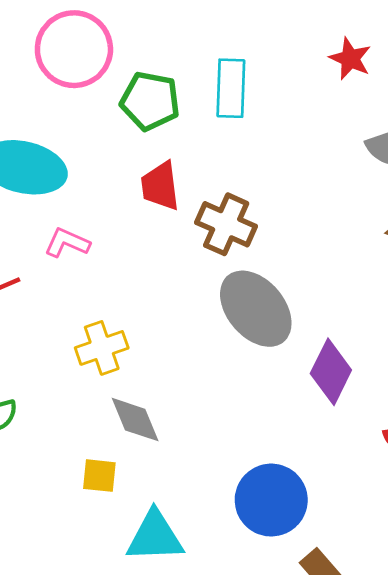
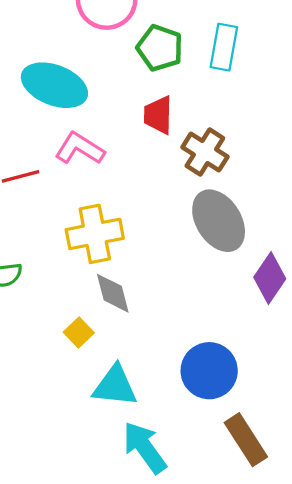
pink L-shape: (67, 243) -> (80, 149), size x1.4
yellow cross: (102, 348) -> (95, 234), size x1.4
yellow square: (99, 476) -> (79, 333), turned 32

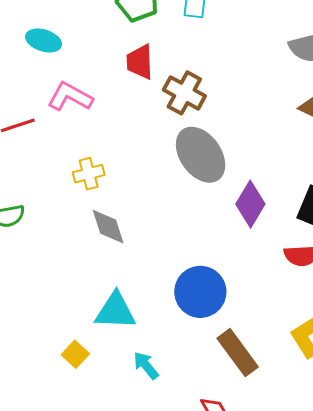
cyan ellipse: (54, 85) -> (44, 40), size x0.6
yellow cross: (95, 234) -> (89, 174), size x0.6
yellow square: (79, 333) -> (75, 354), moved
cyan arrow: (145, 448) -> (146, 365), size x0.6

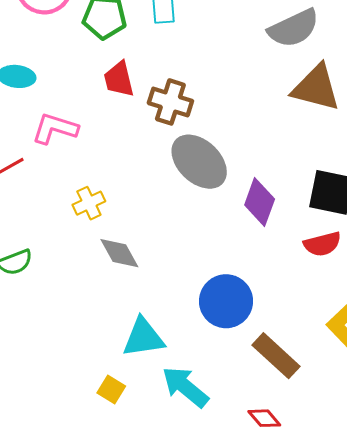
cyan arrow: (146, 365) -> (185, 387), size x1.6

